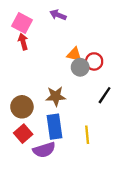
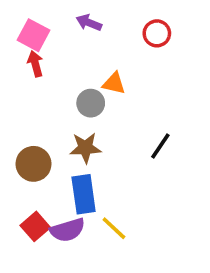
red circle: (94, 61) -> (157, 33), moved
gray circle: (80, 67) -> (91, 103), moved
red square: (23, 134) -> (35, 226), moved
yellow line: (87, 135) -> (114, 228), moved, turned -42

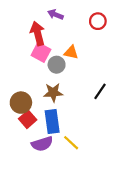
pink square: (34, 35) -> (41, 52), moved
red arrow: (35, 64) -> (38, 33), moved, size x1.5
red square: (35, 226) -> (28, 119), moved

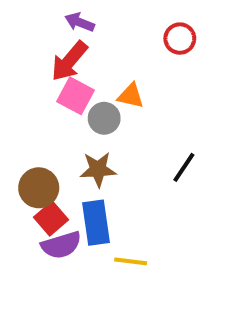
purple arrow: (55, 14) -> (80, 22), moved
red arrow: (38, 33) -> (69, 61), turned -125
yellow line: (71, 143) -> (131, 261), turned -36
purple semicircle: (42, 144) -> (61, 245), moved

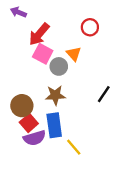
purple arrow: (80, 22) -> (18, 12), moved
red circle: (180, 39) -> (90, 27), moved
orange triangle: (131, 96) -> (74, 54), turned 35
yellow line: (131, 261) -> (74, 147), turned 42

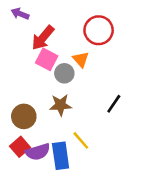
red circle: (90, 27) -> (99, 30), size x1.5
red square: (29, 123) -> (20, 147), moved
blue rectangle: (54, 125) -> (61, 156), moved
yellow line: (74, 147) -> (81, 140), moved

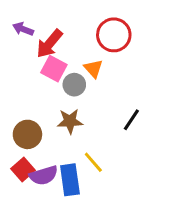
purple arrow: (20, 14) -> (23, 29), moved

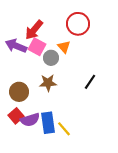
purple arrow: (23, 29) -> (16, 46), moved, size x1.5
yellow line: (93, 162) -> (64, 129), moved

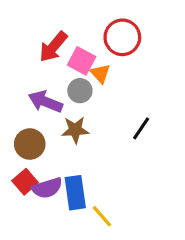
purple arrow: (16, 46) -> (45, 102), moved
pink square: (37, 47) -> (82, 61), moved
yellow line: (64, 129) -> (102, 216), moved

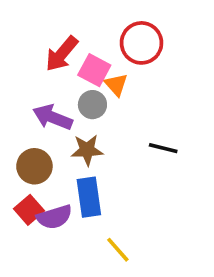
black line: (141, 128) -> (163, 148), turned 70
blue rectangle: (75, 193) -> (89, 197), moved

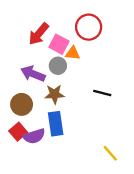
orange triangle: (116, 85) -> (73, 53), turned -42
yellow line: (118, 250) -> (110, 153), moved

